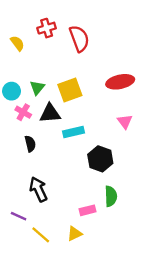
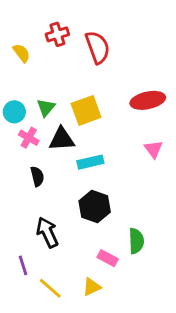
black hexagon: (100, 159) -> (95, 207), moved
pink rectangle: (87, 210) -> (108, 258), turned 42
purple line: (19, 216) -> (23, 265), turned 49

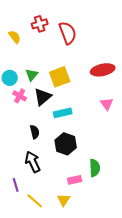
black triangle: (62, 139) -> (43, 97), turned -36
black semicircle: (37, 176) -> (35, 132), moved
pink rectangle: (108, 258) -> (75, 180), turned -40
yellow triangle: (92, 287) -> (64, 200), turned -32

